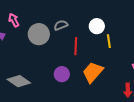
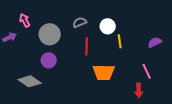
gray semicircle: (61, 25) -> (80, 22), moved
orange trapezoid: (93, 72) -> (104, 72), turned -130
purple circle: (62, 74) -> (49, 60), moved

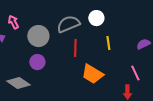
gray semicircle: (80, 22) -> (68, 24), size x1.6
white circle: (108, 26) -> (96, 18), moved
orange trapezoid: (104, 72) -> (92, 74), turned 30

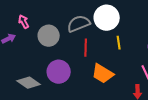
white circle: (96, 18) -> (107, 18), size x1.6
purple circle: (37, 62) -> (59, 72), moved, size x1.5

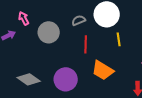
gray semicircle: (79, 24) -> (79, 20), size x0.6
purple circle: (59, 72) -> (66, 79), moved

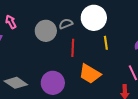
gray circle: (49, 32) -> (46, 31), moved

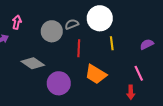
pink arrow: (11, 22) -> (17, 22), turned 40
gray diamond: (16, 83) -> (33, 63), moved

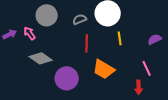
pink arrow: (17, 22) -> (30, 33), moved, turned -48
gray circle: (52, 31) -> (47, 15), moved

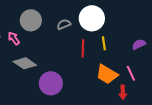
red line: (87, 43) -> (83, 48), moved
orange trapezoid: (104, 69) -> (107, 74), moved

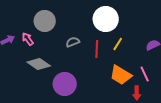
gray semicircle: (64, 24) -> (73, 42), moved
yellow line: (104, 43) -> (118, 44), turned 40

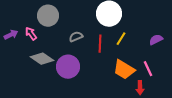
purple circle: (65, 84) -> (68, 67), moved

